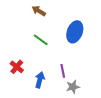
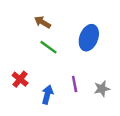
brown arrow: (39, 11) -> (43, 22), moved
gray star: (73, 87) -> (102, 89), moved

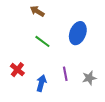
brown arrow: (43, 22) -> (37, 11), moved

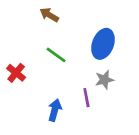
red cross: (17, 70) -> (16, 73), moved
gray star: (89, 78) -> (104, 80), moved

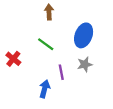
brown arrow: (49, 15) -> (49, 12), moved, turned 56
purple line: (86, 98) -> (61, 72), moved

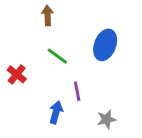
brown arrow: (49, 12) -> (48, 15), moved
gray star: (85, 64) -> (107, 119), moved

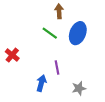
brown arrow: (48, 15) -> (59, 11), moved
green line: (57, 56) -> (50, 33), moved

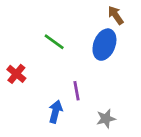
brown arrow: (59, 11) -> (116, 15), moved, turned -32
green line: (50, 33) -> (54, 42), moved

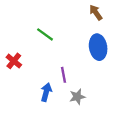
blue ellipse: (104, 45) -> (98, 47), moved, turned -30
gray star: (106, 119) -> (77, 97), moved

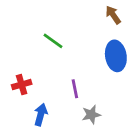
red cross: (14, 61) -> (22, 85), moved, turned 35
blue arrow: (46, 92) -> (41, 115), moved

